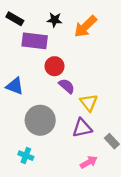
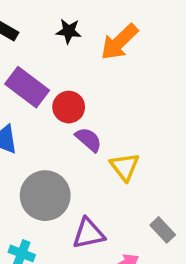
purple rectangle: (35, 41) -> (27, 87), moved, turned 30
purple triangle: (82, 128) -> (89, 234), moved

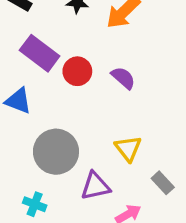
purple semicircle: (89, 140) -> (123, 78), moved
yellow triangle: (125, 167) -> (128, 148), moved

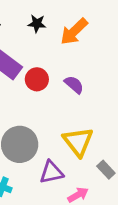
yellow triangle: (128, 148) -> (78, 142), size x1.4

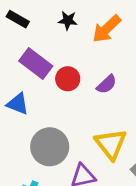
purple semicircle: (74, 85) -> (107, 84), turned 96

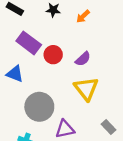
orange arrow: (107, 29) -> (83, 16), size x0.6
yellow triangle: (111, 144) -> (86, 89), moved

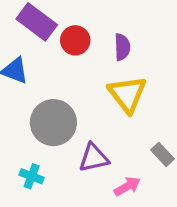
purple semicircle: (83, 59) -> (122, 47), turned -49

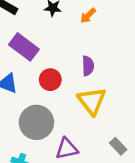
red circle: (75, 40) -> (50, 80), moved

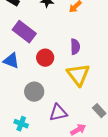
gray circle: (36, 122) -> (34, 92), size x0.7

